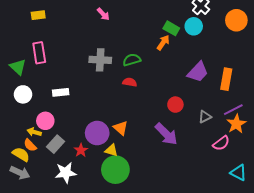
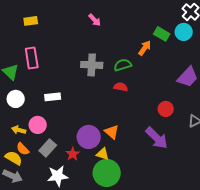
orange arrow: (163, 43) -> (145, 48), moved
yellow arrow: (34, 132) -> (19, 130), moved

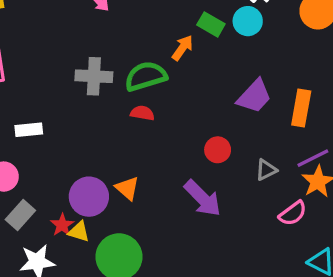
green semicircle: (123, 65) -> (146, 76), size x1.4
yellow triangle: (103, 154) -> (79, 232), moved

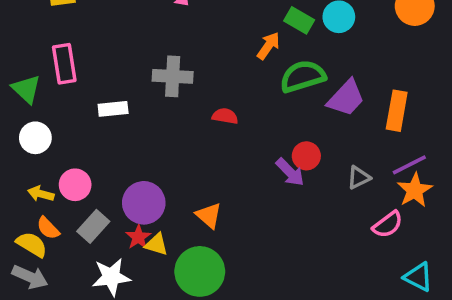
green semicircle: (146, 76) -> (303, 76), moved
white rectangle: (29, 130) -> (113, 109), moved
orange triangle: (127, 188) -> (209, 215), moved
purple circle: (89, 197) -> (144, 203), moved
purple arrow: (203, 198) -> (290, 172), moved, size x0.7

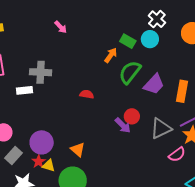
gray cross: (173, 76) -> (41, 72), moved
green semicircle: (303, 76) -> (130, 72), turned -35
gray triangle: (359, 178) -> (161, 128), size x1.6

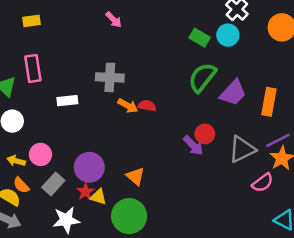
orange arrow: (111, 55) -> (128, 106), moved, turned 84
gray cross: (41, 72) -> (110, 77), moved

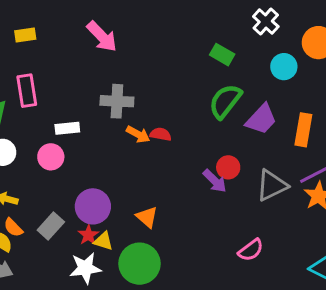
pink arrow: (114, 20) -> (102, 37), moved, size x1.6
cyan circle: (228, 35) -> (284, 67), moved
pink circle: (40, 154) -> (51, 157), moved
pink semicircle: (263, 183) -> (251, 250), moved
white star: (66, 220) -> (85, 268), moved

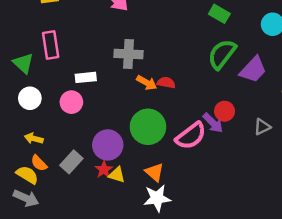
gray triangle: (272, 185) -> (262, 127), size x0.6
orange triangle: (147, 217) -> (154, 172), moved
pink semicircle: (251, 250) -> (191, 136), moved, size x1.4
green circle: (139, 264) -> (148, 127), moved
white star: (85, 268) -> (157, 198), moved

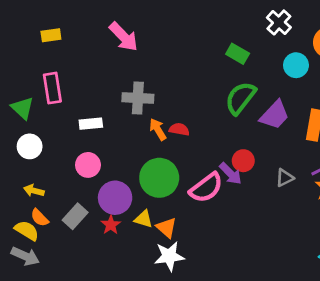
orange arrow: (147, 83) -> (158, 129), turned -150
pink circle: (71, 102) -> (88, 165), moved
yellow triangle: (117, 175) -> (144, 219), moved

